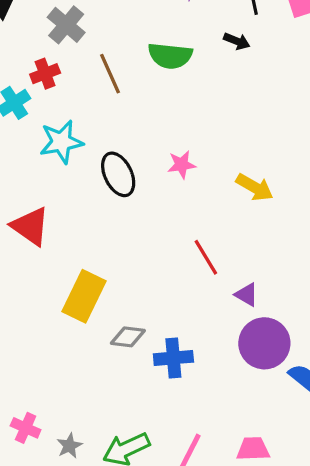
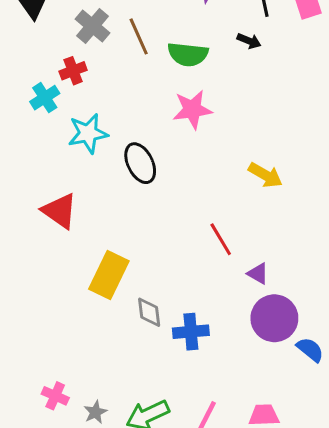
brown line: (110, 74) -> (139, 36), moved
pink star: (182, 165) -> (192, 109), moved, size x1.5
gray diamond: (128, 337) -> (149, 312), turned 76

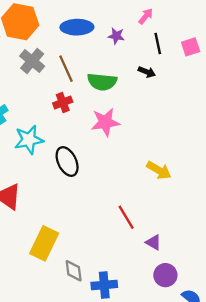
red cross: (73, 71) -> (63, 103), moved
purple circle: (274, 318) -> (165, 275), size x0.7

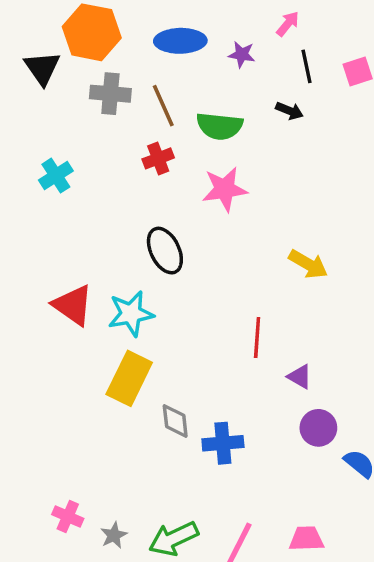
gray cross: (32, 61) -> (110, 94), turned -35
cyan star: (29, 140) -> (131, 314), moved
red line: (126, 217) -> (257, 337), turned 35

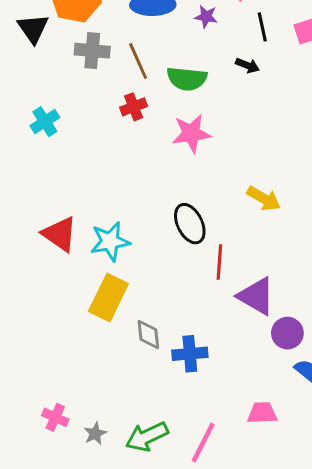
black ellipse: (165, 251) -> (190, 224), moved
purple triangle: (300, 377) -> (256, 296), size x1.8
purple circle: (318, 428) -> (287, 333), moved
pink trapezoid: (306, 539) -> (262, 413), moved

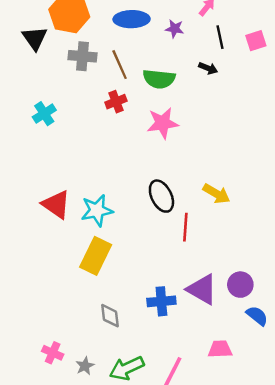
yellow arrow: (264, 198) -> (216, 194), moved
purple triangle: (256, 296) -> (202, 289), moved
gray diamond: (148, 335) -> (110, 316), moved

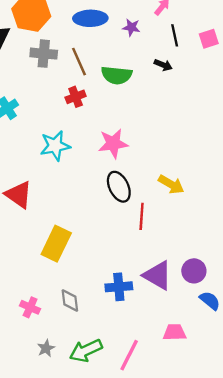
pink star: (163, 123) -> (113, 143), moved
cyan star: (97, 210) -> (55, 146), moved
pink cross: (53, 353) -> (30, 307), moved

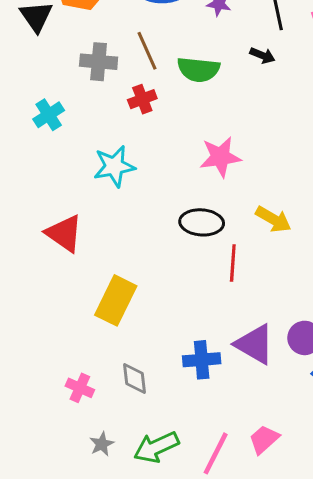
gray cross: (44, 54) -> (99, 62), moved
pink star: (113, 143) -> (220, 157), moved
black ellipse: (119, 187) -> (202, 222), turned -60
pink trapezoid: (175, 332) -> (264, 439), moved, turned -40

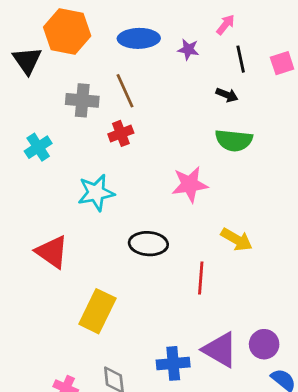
green semicircle: (198, 69) -> (234, 140), moved
black ellipse: (202, 222) -> (148, 244), moved

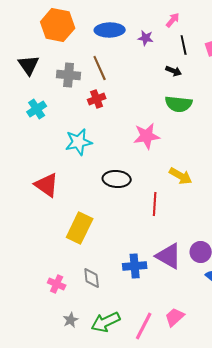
black triangle: (27, 60) -> (29, 65), moved

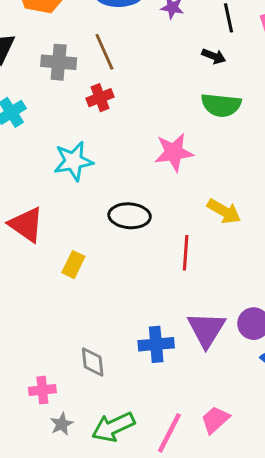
yellow rectangle: (80, 228) -> (73, 265), moved, size x0.6
purple triangle: (169, 256) -> (206, 330), turned 32
pink cross: (57, 284) -> (42, 390), moved, turned -30

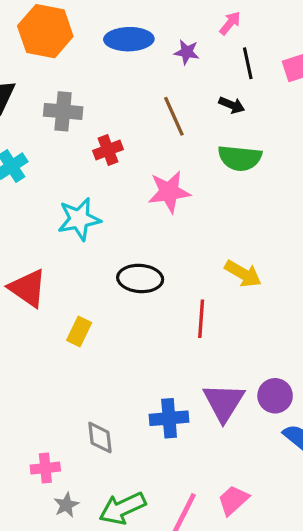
brown line: (104, 52) -> (174, 116), moved
pink star: (174, 152) -> (169, 192), moved

